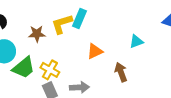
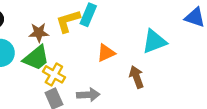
cyan triangle: (136, 41) -> (154, 41), size x1.5
green trapezoid: (24, 68) -> (36, 58), moved

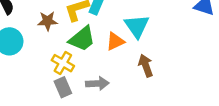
cyan triangle: (154, 41) -> (137, 26), moved, turned -44
green trapezoid: (36, 58) -> (82, 39), moved

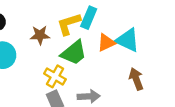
cyan triangle: (137, 26) -> (127, 40), turned -30
orange triangle: (115, 41) -> (106, 43), moved

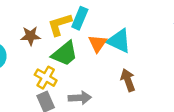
orange triangle: (106, 43) -> (98, 43), turned -30

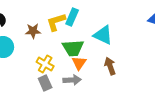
orange triangle: (98, 43) -> (79, 63), moved
green trapezoid: (65, 54) -> (73, 48), moved, turned 35

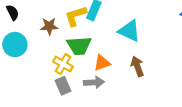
green trapezoid: (73, 48) -> (79, 46), moved
orange triangle: (79, 63) -> (102, 63), turned 35

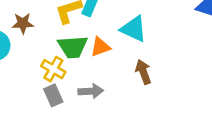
brown star: (49, 26) -> (23, 23), moved
orange triangle: (102, 63) -> (100, 47), moved

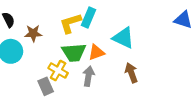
gray arrow: (91, 91) -> (88, 76), moved, turned -78
gray rectangle: (53, 95) -> (46, 86), moved

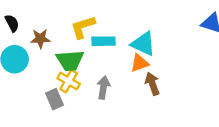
cyan rectangle: (88, 18) -> (103, 41), moved, turned 66
green trapezoid: (74, 52) -> (70, 61), moved
orange triangle: (96, 52) -> (139, 63), moved

